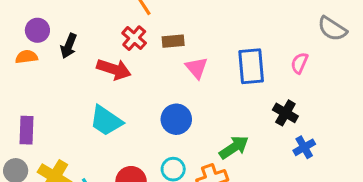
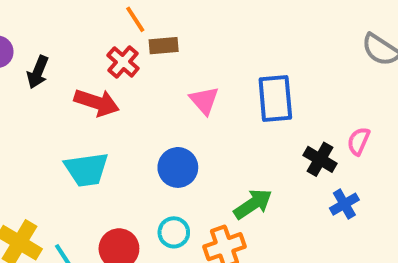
brown rectangle: (173, 41) -> (164, 46), moved
pink semicircle: (300, 63) -> (359, 141), moved
cyan trapezoid: (106, 121) -> (86, 170), turned -42

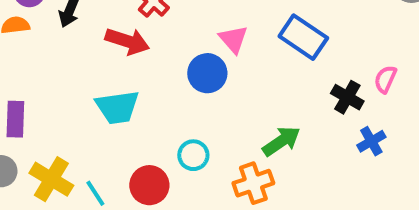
blue rectangle: (275, 98) -> (303, 37), turned -51
blue circle: (178, 167) -> (207, 73), moved
cyan circle: (174, 232) -> (193, 155), moved

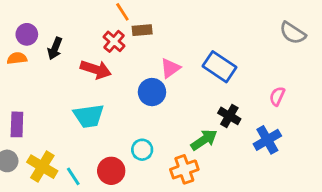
pink triangle: (233, 39) -> (170, 68), turned 35
black cross: (347, 97) -> (229, 116), moved
blue cross: (371, 141) -> (267, 140), size x1.4

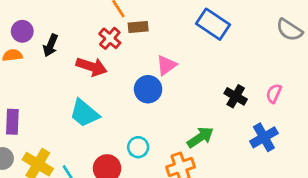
blue rectangle: (220, 67) -> (213, 24), moved
cyan trapezoid: (89, 116) -> (84, 113), turned 48
black cross: (229, 116) -> (236, 96), moved

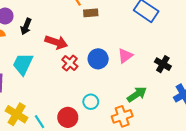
red cross: (110, 38) -> (70, 63), moved
pink triangle: (166, 65) -> (125, 56), moved
cyan trapezoid: (84, 113) -> (23, 64), moved, turned 75

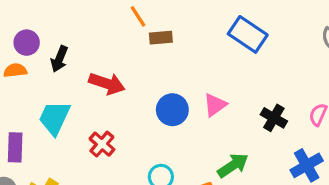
red cross: (70, 63) -> (102, 144), moved

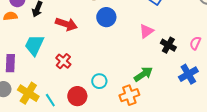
pink triangle: (215, 105) -> (146, 31), moved
blue circle: (172, 110) -> (106, 17), moved

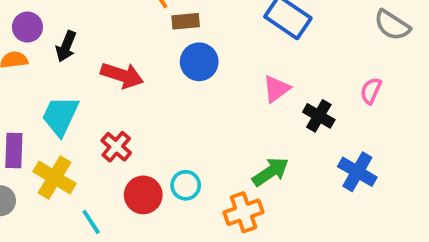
pink semicircle: (195, 43) -> (371, 91), moved
blue cross: (188, 74) -> (357, 172), turned -30
yellow cross: (28, 93) -> (54, 178), moved
red circle: (77, 96) -> (143, 195), moved

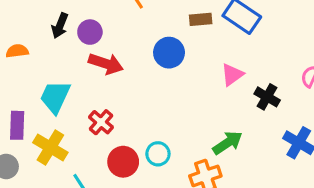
brown rectangle: (186, 21) -> (201, 19), moved
purple circle: (27, 27) -> (90, 32), moved
black arrow: (66, 46) -> (60, 26), moved

